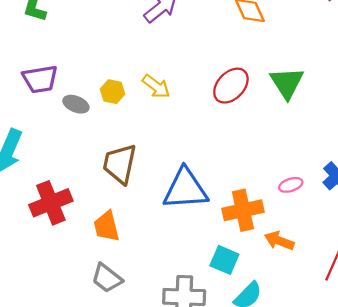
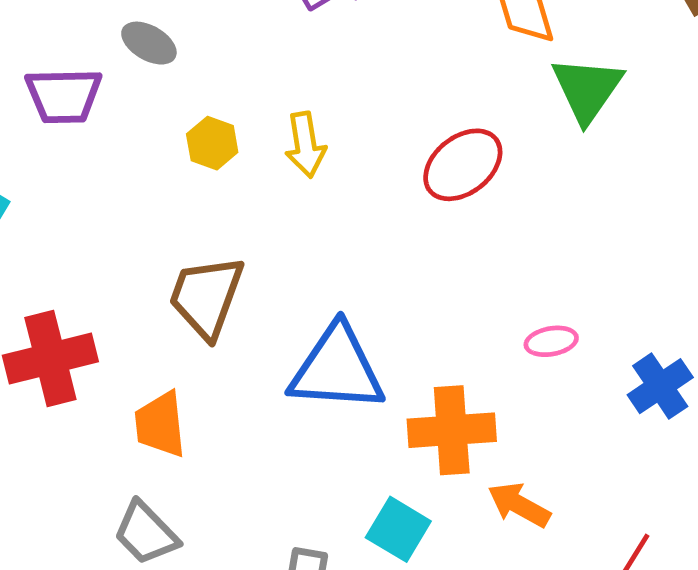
green triangle: (287, 83) -> (587, 89), moved
yellow arrow: (156, 86) -> (305, 145), turned 36
gray ellipse: (76, 104) -> (149, 43), moved
pink ellipse: (291, 185) -> (551, 341), moved

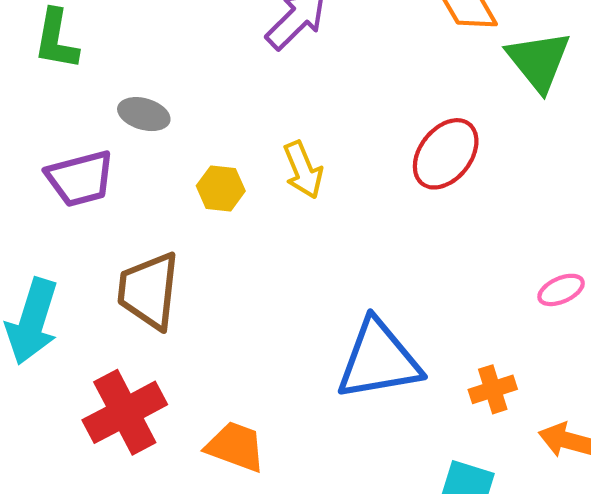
brown trapezoid: (206, 297) -> (149, 291), moved
orange trapezoid: (160, 424) -> (235, 447), turned 130
orange cross: (452, 430) -> (493, 389), size x0.6

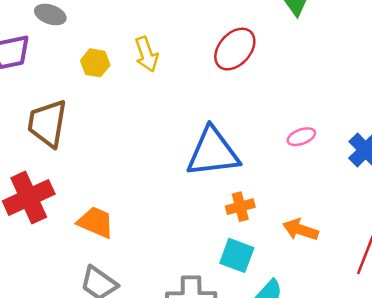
blue triangle: (379, 360) -> (213, 152), moved
orange cross: (493, 389) -> (240, 207), moved

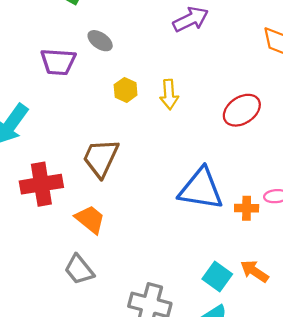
brown trapezoid: (47, 123) -> (101, 158), moved
orange cross: (240, 207) -> (247, 208), moved
cyan square: (237, 255) -> (217, 277), moved

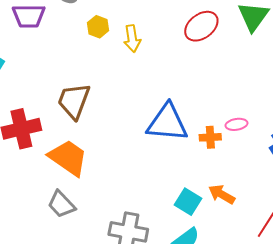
yellow hexagon: (126, 90) -> (98, 27), moved
red ellipse: (242, 110) -> (201, 26), moved
orange trapezoid: (90, 219) -> (68, 158), size x1.4

